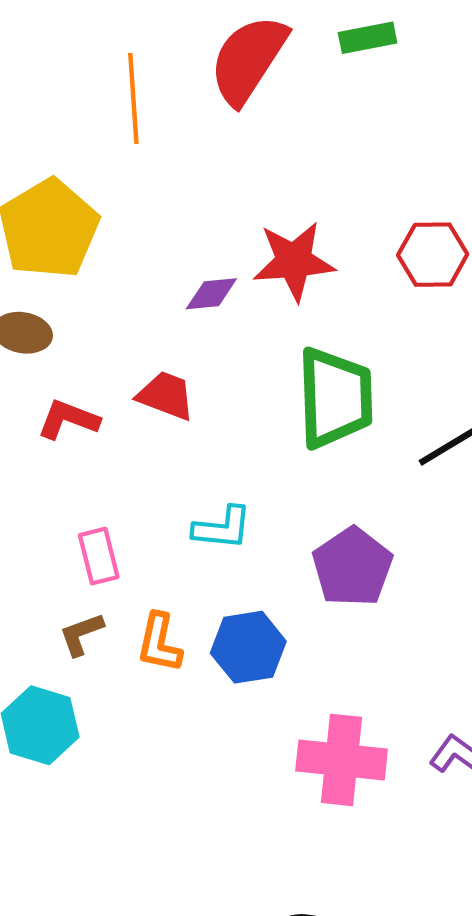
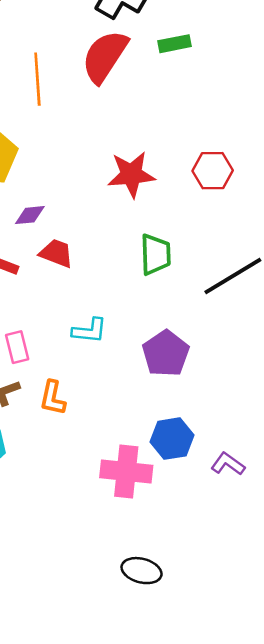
purple diamond: (211, 294) -> (30, 215), moved
green trapezoid: (335, 398) -> (155, 254), size x0.7
blue hexagon: (248, 647) -> (172, 439), moved
pink cross: (342, 760) -> (126, 472), moved

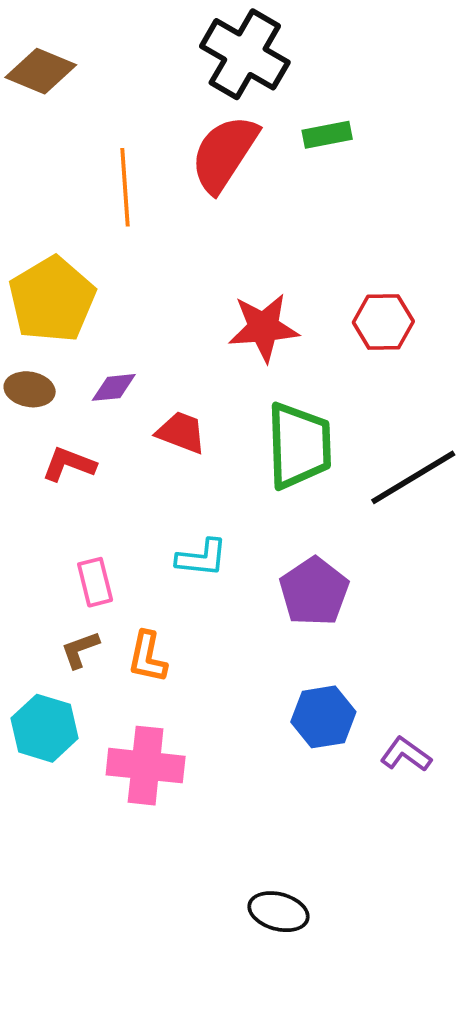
red trapezoid: (56, 253) -> (181, 432), moved
green trapezoid: (155, 254) -> (299, 446), size x1.4
pink cross: (126, 472) -> (146, 766), moved

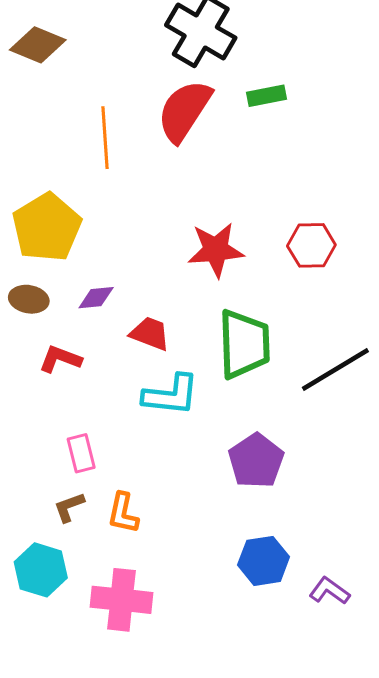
cyan L-shape: (202, 558) -> (171, 395), moved, size x1.4

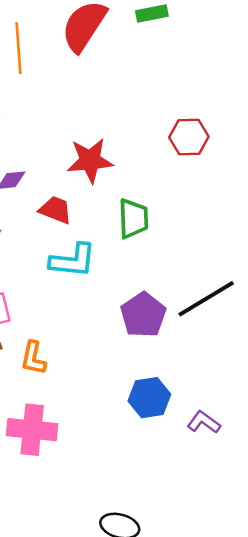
red star: (216, 250) -> (90, 160), moved
green trapezoid: (244, 344) -> (133, 218), size x0.7
black line: (335, 369) -> (206, 299), moved

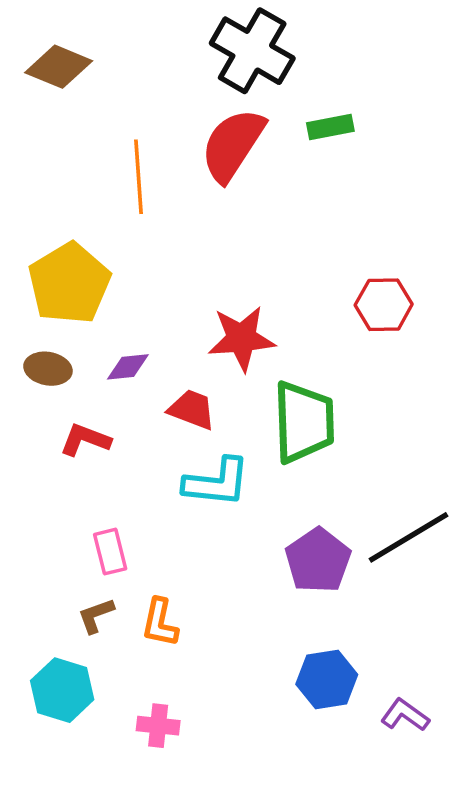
green trapezoid: (133, 218) -> (304, 422), size x1.4
pink cross: (32, 430) -> (158, 726), size x0.6

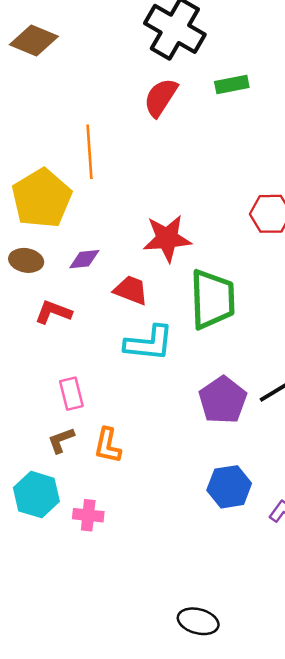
red semicircle: (233, 145) -> (161, 97), size x0.7
orange line: (139, 177) -> (90, 152), moved
pink cross: (158, 726) -> (88, 515), moved

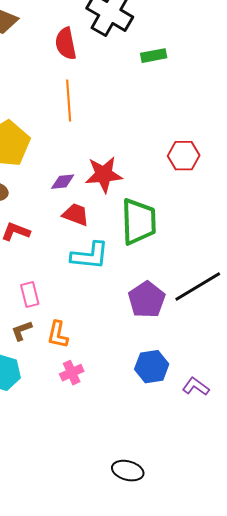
red semicircle: (161, 97) -> (66, 44), moved, turned -44
orange line: (90, 152) -> (69, 101), moved
purple diamond: (84, 259) -> (63, 182), moved
pink cross: (88, 515) -> (72, 373), moved, turned -30

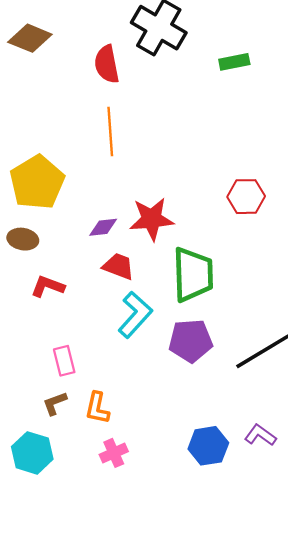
green rectangle: (154, 56) -> (234, 62), moved
cyan L-shape: (90, 256) -> (135, 315), turned -54
purple pentagon: (147, 300) -> (191, 341), moved, turned 30
purple L-shape: (196, 387) -> (260, 435), moved

